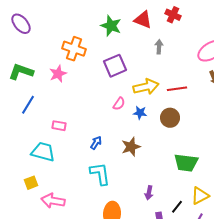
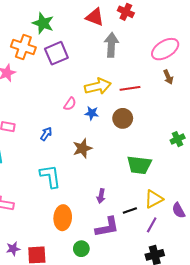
green star: (111, 26) -> (43, 23), moved
gray arrow: (159, 47) -> (111, 45), size x1.6
purple square: (115, 66) -> (56, 53), moved
blue arrow: (96, 143) -> (46, 134), moved
black line: (177, 207) -> (130, 210), turned 32

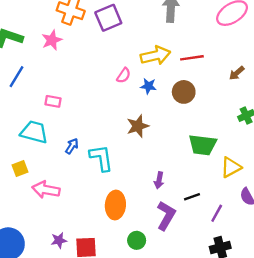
brown arrow: (168, 77) -> (237, 73), moved, turned 72
blue arrow: (46, 134) -> (72, 146), moved
yellow triangle: (154, 199) -> (231, 167), moved
purple L-shape: (107, 227) -> (166, 216), turned -50

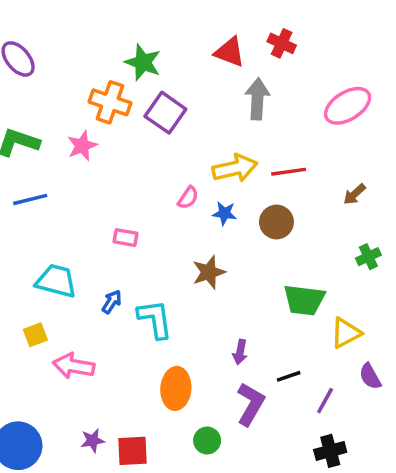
purple square: (108, 18) -> (165, 113), turned -32
blue line: (16, 77) -> (30, 199), turned 45
pink rectangle: (53, 101) -> (126, 238), moved

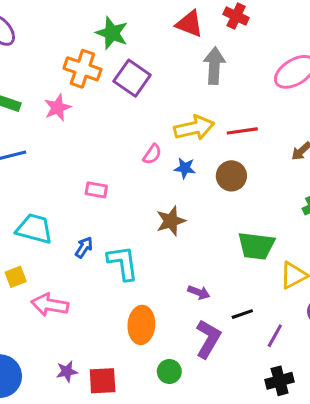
purple arrow: (240, 352) -> (199, 292), turned -80

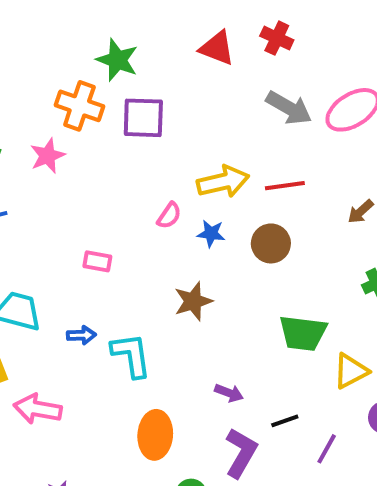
gray arrow: (214, 66) -> (289, 108), moved, turned 117
purple square: (132, 78) -> (143, 118), turned -33
blue arrow: (84, 247) -> (81, 335), turned 55

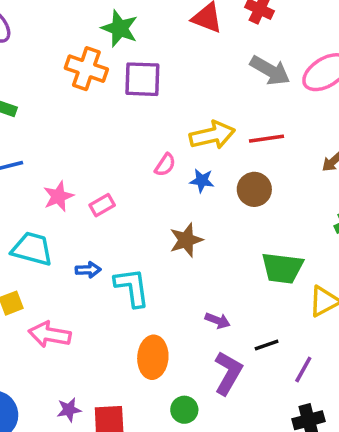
pink star: (48, 156) -> (58, 196), moved
pink rectangle: (97, 261) -> (102, 205), turned -40

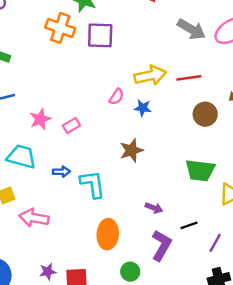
brown circle: (254, 189) -> (205, 114), moved

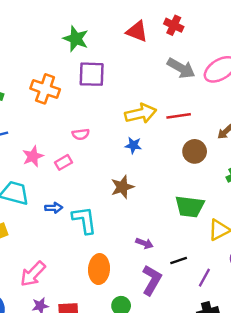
orange cross: (60, 28) -> (45, 89), moved
pink semicircle: (116, 97) -> (81, 134), moved, turned 49
pink arrow: (34, 218) -> (33, 274), moved, turned -56

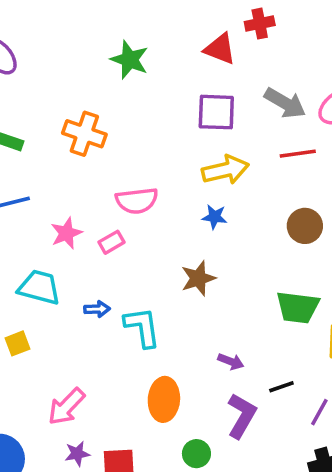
red cross: (174, 25) -> (260, 24), moved, turned -36
purple square: (92, 74) -> (216, 112), moved
red line: (179, 116) -> (298, 154), moved
pink semicircle: (81, 134) -> (137, 201), size x1.6

